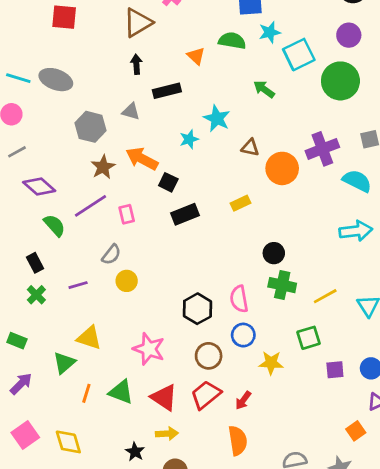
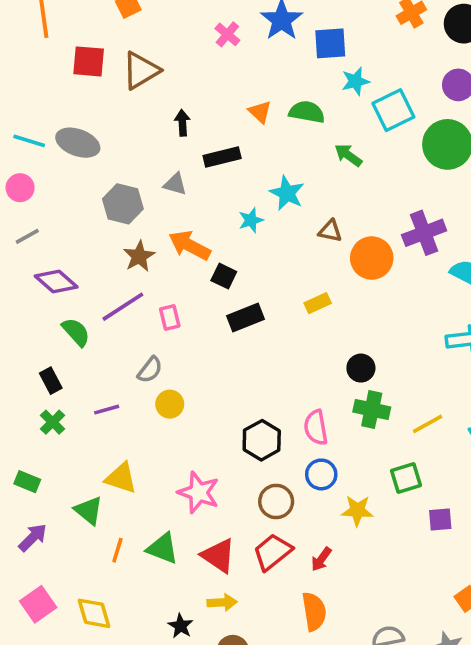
brown triangle: (138, 23) -> (141, 70), moved
green semicircle: (232, 41) -> (307, 112), moved
green triangle: (64, 363) -> (89, 511), turned -40

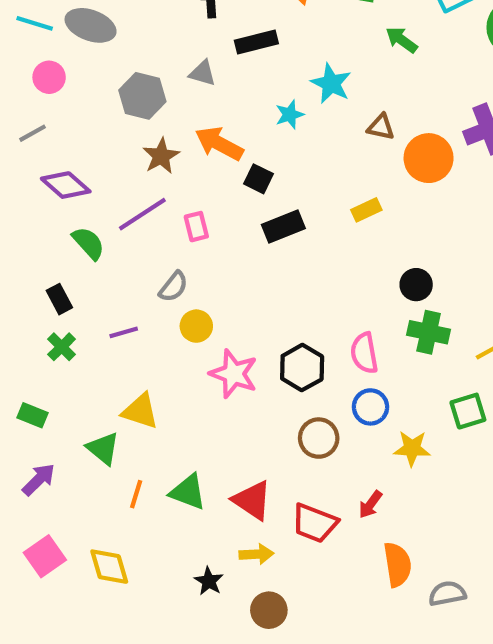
pink circle: (20, 188) -> (49, 77), moved
pink star: (199, 492) -> (234, 374), moved
red trapezoid: (273, 552) -> (314, 523), moved, turned -120
orange semicircle: (314, 611) -> (397, 565), moved

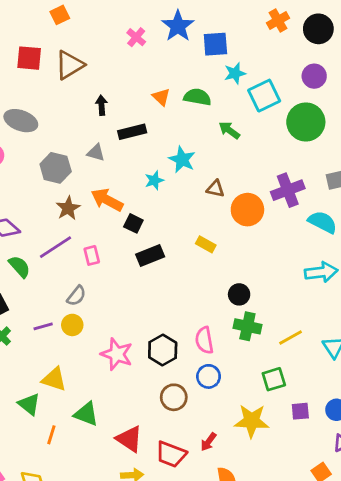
yellow rectangle: (366, 210) -> (206, 244), turned 54
yellow circle: (196, 326) -> (72, 325), moved
yellow star: (412, 448) -> (252, 421), moved, size x1.4
green triangle: (188, 492) -> (86, 414), moved

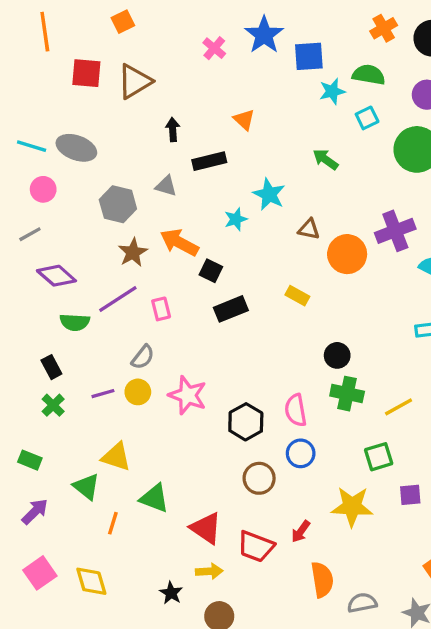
cyan square: (264, 96) -> (367, 118), size x0.6
green semicircle: (197, 97) -> (369, 75), moved
green semicircle: (19, 267) -> (75, 322), turned 135
pink star: (117, 354) -> (188, 395), moved

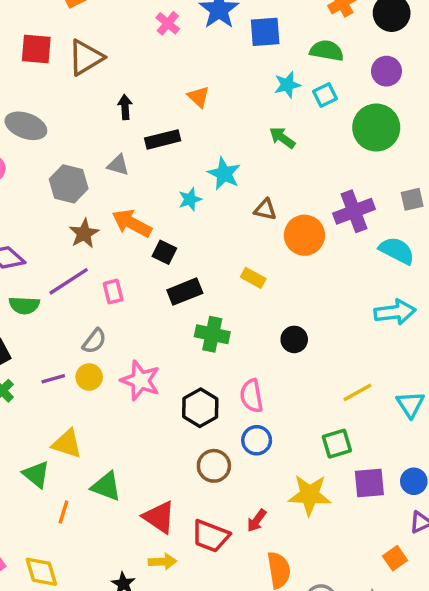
cyan star: (332, 91) -> (287, 85), moved
green cross: (347, 394) -> (212, 334), moved
purple square: (410, 495) -> (369, 483), size x1.4

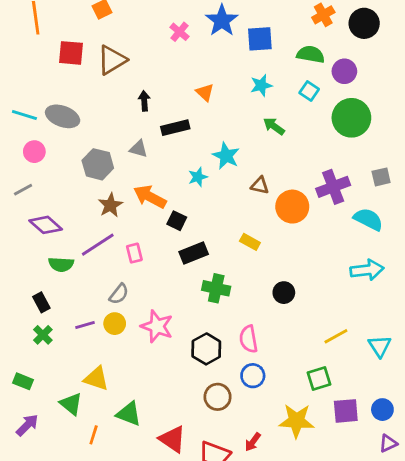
purple circle: (386, 71) -> (344, 71), moved
cyan star: (287, 85) -> (261, 85), moved
cyan square: (325, 95) -> (309, 91), turned -30

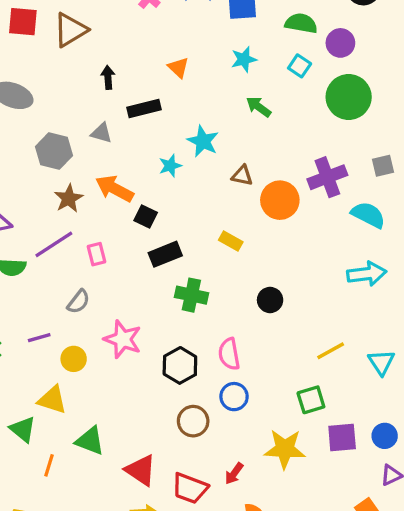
yellow circle: (115, 324) -> (74, 359), moved

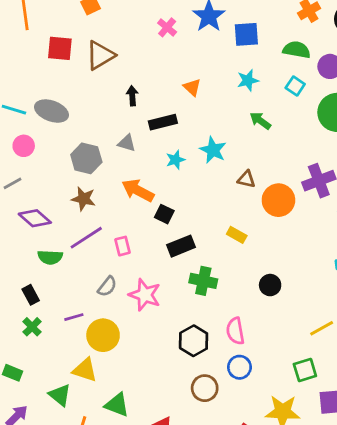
cyan star: (170, 166) -> (175, 160), moved
brown star: (69, 198) -> (84, 199), moved, turned -30
pink star: (123, 339) -> (145, 295), moved
yellow circle: (74, 359) -> (103, 335), size x1.5

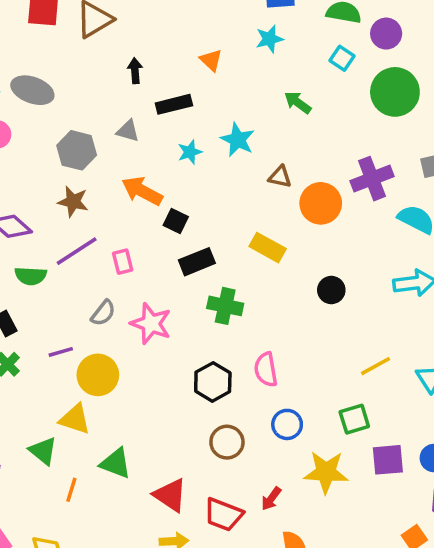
cyan star: (248, 80) -> (269, 39), moved
yellow rectangle: (237, 235) -> (268, 248), size x1.4
black circle: (270, 285) -> (331, 290), moved
blue circle: (239, 367) -> (287, 424), moved

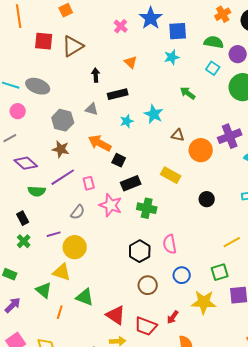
orange triangle: (211, 60) -> (131, 62), moved
pink star: (151, 324) -> (111, 205), moved

